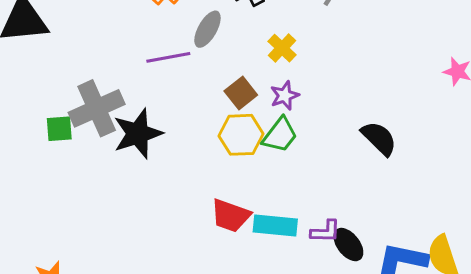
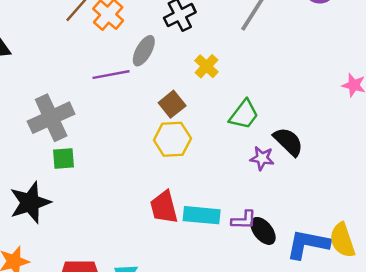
purple star: (285, 96) -> (262, 158), moved, turned 30
green square: (59, 129) -> (64, 158), moved
black star: (138, 134) -> (30, 203), moved
green trapezoid: (280, 135) -> (244, 115), moved
red trapezoid: (231, 216) -> (164, 207), turned 56

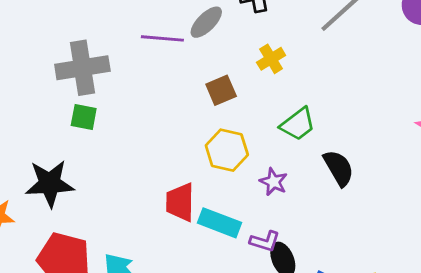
yellow hexagon: (172, 139) -> (227, 150), moved
purple star: (262, 158) -> (273, 182), moved
black star: (30, 203) -> (50, 184), moved

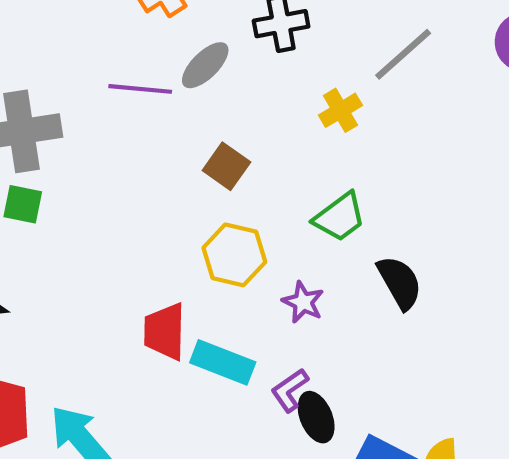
yellow cross: (271, 59) -> (340, 110), moved
brown square: (221, 90) -> (226, 166), turned -32
purple L-shape: (265, 241) -> (290, 390), turned 128

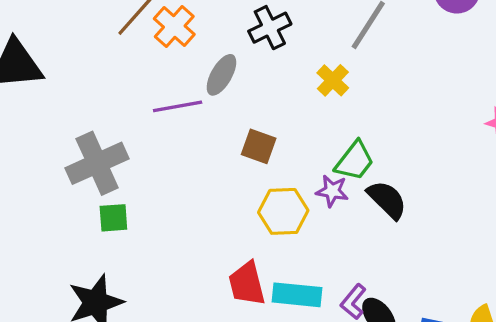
black semicircle: (400, 282) -> (387, 200), moved
purple star: (303, 302) -> (332, 191), moved

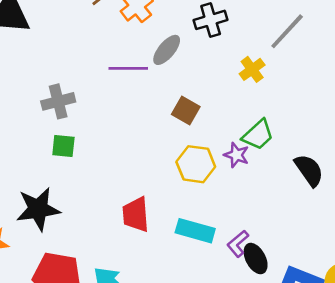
gray cross: (97, 163) -> (58, 101), size x0.7
black semicircle: (387, 200) -> (309, 170), moved
red trapezoid: (247, 284) -> (136, 215), moved

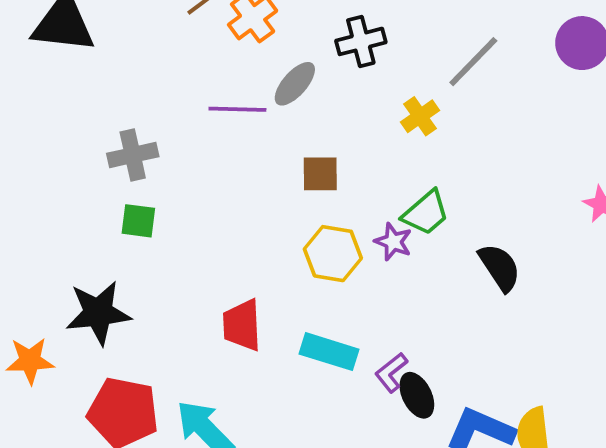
brown square: (186, 110) -> (320, 174), turned -32

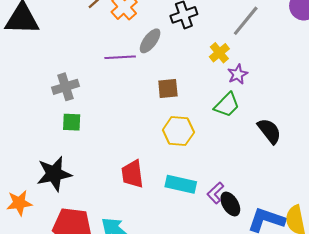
purple star: (393, 242) -> (238, 74), moved, turned 30

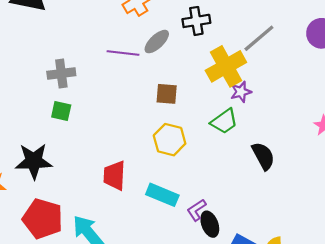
yellow cross: (219, 53) -> (226, 66), size x1.8

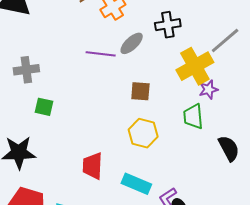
gray cross: (61, 74) -> (26, 70), moved
green trapezoid: (224, 121) -> (193, 117), turned 120

